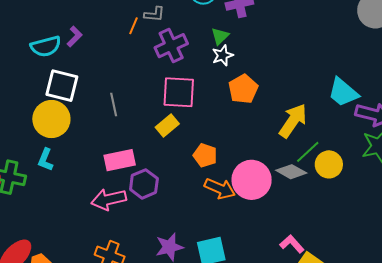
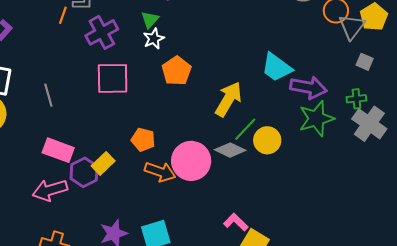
yellow rectangle: (167, 126) -> (103, 163), moved
pink rectangle: (120, 160) -> (58, 150), turned 36

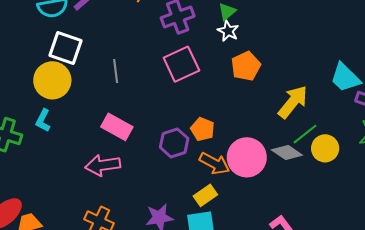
white star: (154, 39) -> (228, 31), turned -30
pink square: (113, 78) -> (181, 64), turned -33
yellow rectangle: (103, 163) -> (205, 195), moved
purple hexagon: (84, 172) -> (174, 143), moved

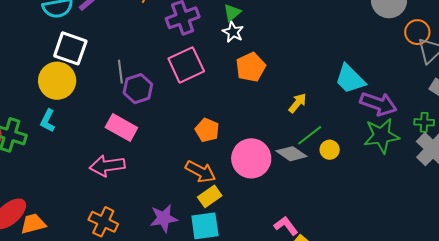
yellow arrow: (293, 102) -> (298, 103), size x0.6
purple hexagon: (174, 143) -> (138, 89), moved
yellow circle: (325, 148) -> (330, 150), size x0.7
orange arrow: (214, 163) -> (201, 172), moved

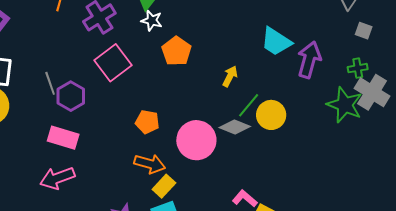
purple arrow: (378, 104) -> (309, 60), turned -81
green star: (381, 136) -> (345, 105), moved, turned -30
yellow circle: (330, 150) -> (271, 115), size x1.5

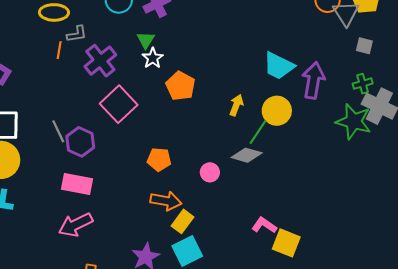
white star: (152, 20) -> (153, 58), turned 30
yellow circle: (271, 115) -> (277, 111), moved
pink circle: (196, 140) -> (210, 172), size x0.5

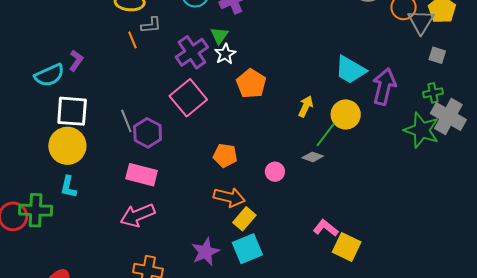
orange line: (59, 50) -> (132, 40), turned -36
purple cross: (100, 61) -> (192, 52), moved
gray diamond: (247, 155) -> (313, 157), size x0.7

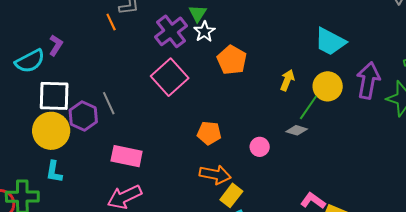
purple arrow: (384, 87) -> (368, 80), moved
purple hexagon: (148, 133) -> (83, 116), moved

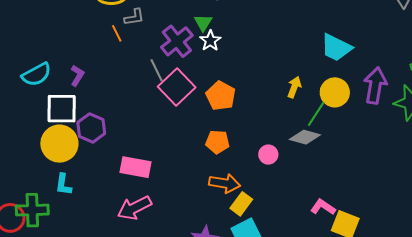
purple L-shape: (56, 45) -> (77, 76), moved
orange pentagon: (232, 60) -> (221, 96), moved
gray line: (109, 103) -> (156, 70), moved
gray diamond: (297, 130) -> (305, 137), size x1.4

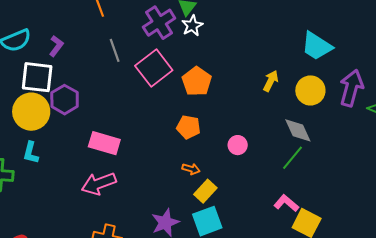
gray line: (156, 70) -> (115, 50), moved
green line: (316, 114) -> (293, 158), moved
gray diamond: (305, 137) -> (298, 130), moved, turned 44
orange arrow: (225, 183) -> (191, 169), size x0.6

